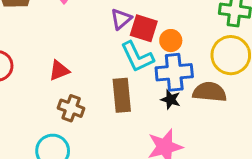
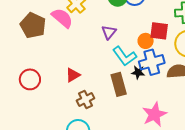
red square: (144, 28) -> (159, 31), moved
black star: (171, 99) -> (138, 72), moved
brown cross: (71, 108) -> (86, 99), turned -36

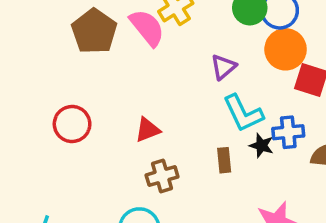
orange circle: (146, 41) -> (286, 49), moved, size x1.5
blue cross: (152, 62) -> (288, 132), size x0.7
brown rectangle: (119, 84) -> (224, 160), size x0.6

